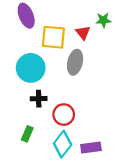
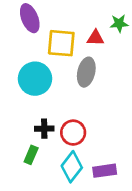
red triangle: (83, 33) -> (95, 38), turned -49
black cross: (39, 99) -> (44, 129), moved

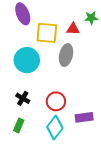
black cross: (44, 129) -> (23, 98), moved, turned 32
green rectangle: (31, 155) -> (19, 125), moved
purple rectangle: (105, 171) -> (84, 117), moved

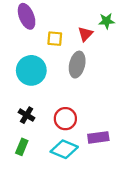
red triangle: (73, 29) -> (85, 34), turned -48
yellow square: (47, 33) -> (55, 39), size x0.6
cyan diamond: (55, 127) -> (64, 149), turned 75

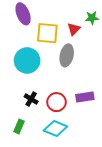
yellow square: (55, 39) -> (47, 33), size x1.6
black cross: (27, 115) -> (31, 99), moved
purple rectangle: (98, 137) -> (85, 97), moved

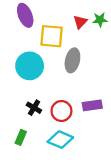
red triangle: (74, 29) -> (80, 22), moved

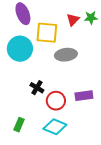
gray ellipse: (72, 60) -> (66, 55), turned 70
cyan circle: (30, 66) -> (20, 49), moved
black cross: (34, 108) -> (37, 88), moved

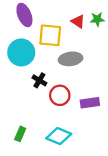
red triangle: (73, 20) -> (78, 21), turned -40
black cross: (37, 88) -> (39, 80), moved
red circle: (56, 101) -> (60, 95), moved

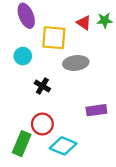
cyan circle: (21, 52) -> (23, 56), size x0.6
red circle: (60, 95) -> (42, 124), moved
green rectangle: (20, 134) -> (22, 144), size x1.5

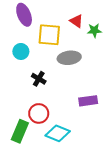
green star: (105, 20) -> (94, 30), moved

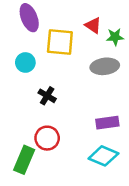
gray ellipse: (69, 58) -> (105, 66), moved
cyan diamond: (58, 133) -> (103, 156), moved

